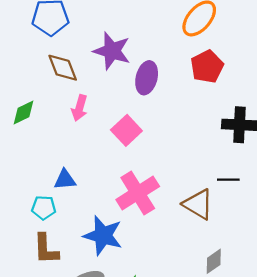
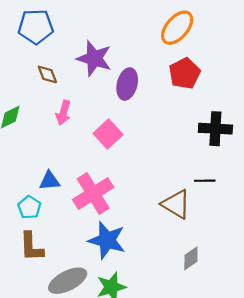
brown diamond: (63, 68) -> (47, 74), size x0.7
pink cross: (138, 193) -> (93, 194), moved
cyan pentagon: (44, 208) -> (29, 207), turned 30
blue star: (103, 236) -> (107, 240), moved

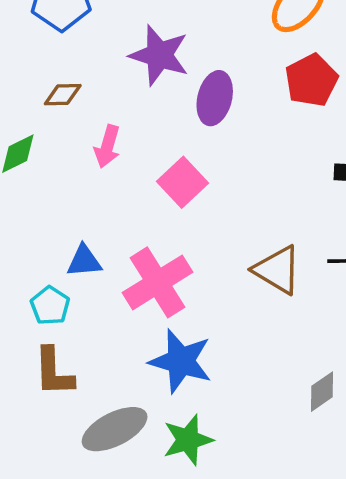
brown diamond: (47, 74) -> (63, 95), moved, turned -70
brown triangle: (176, 204) -> (277, 270), moved

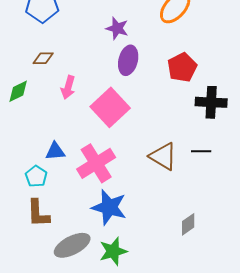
purple star: (159, 55) -> (117, 28), moved, size x0.7
red pentagon: (311, 80) -> (182, 67), moved
pink square: (183, 182) -> (110, 107), size x1.4

